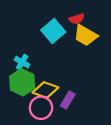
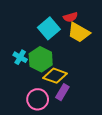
green hexagon: (22, 82) -> (41, 59), moved
yellow diamond: (45, 90) -> (55, 76), moved

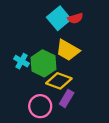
cyan square: (49, 28) -> (59, 18), moved
yellow trapezoid: (79, 33) -> (68, 50), moved

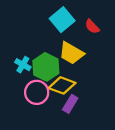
red semicircle: (75, 18) -> (92, 27), moved, turned 64
pink circle: (40, 106) -> (37, 92), moved

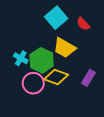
purple rectangle: (70, 104) -> (88, 78), moved

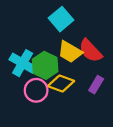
red semicircle: (83, 24) -> (90, 51), moved, size x1.6
cyan cross: (21, 58) -> (23, 63), size x1.6

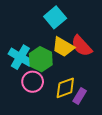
yellow diamond: (61, 84) -> (65, 88), moved, turned -40
purple rectangle: (96, 85) -> (80, 96), moved

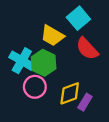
cyan square: (55, 17) -> (78, 18), moved
yellow trapezoid: (63, 47) -> (52, 36), moved

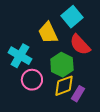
yellow trapezoid: (52, 36) -> (48, 33), turned 35
green hexagon: (44, 63) -> (62, 65), moved

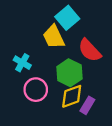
cyan square: (72, 17) -> (67, 18), moved
cyan cross: (20, 56) -> (22, 63), size x0.7

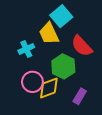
cyan cross: (22, 63) -> (26, 49), moved, turned 35
yellow diamond: (72, 96) -> (49, 88), moved

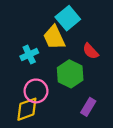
red semicircle: (82, 46) -> (91, 51), size x0.7
yellow diamond: (49, 88) -> (27, 109), moved

